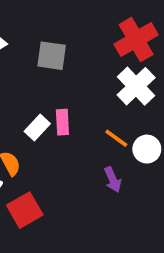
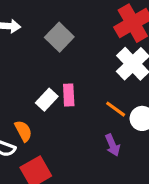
gray square: (52, 56) -> (59, 37), turned 36

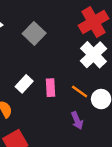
pink rectangle: (69, 95) -> (51, 88), moved

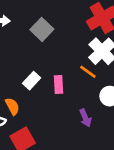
orange line: (80, 91) -> (88, 72), moved

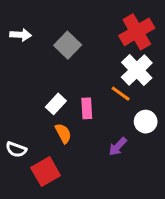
orange semicircle: (12, 106) -> (63, 133), moved
purple arrow: (85, 118) -> (118, 147), turned 66

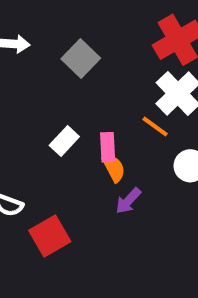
orange semicircle: (63, 133) -> (114, 168), moved
purple arrow: (118, 147) -> (128, 201), moved

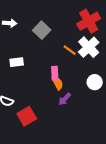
orange line: (155, 127) -> (70, 50), moved
white rectangle: (64, 141) -> (17, 62), moved, turned 40

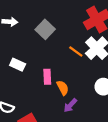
white rectangle: (17, 62) -> (18, 65), turned 32
pink rectangle: (55, 73) -> (47, 77), moved

